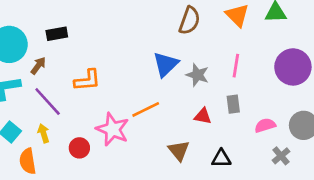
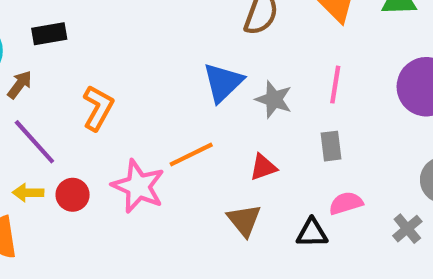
orange L-shape: (87, 80) -> (98, 108), turned -56
red triangle: (203, 116) -> (263, 167), moved, turned -30
pink semicircle: (265, 125) -> (346, 203), moved
yellow arrow: (44, 133) -> (28, 193), turned -72
red circle: (79, 148) -> (73, 195), moved

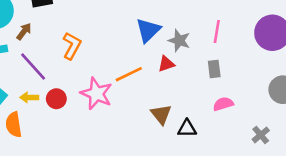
red triangle: (263, 167) -> (166, 64), moved
gray cross: (407, 229) -> (261, 135), moved
black triangle: (312, 233) -> (187, 128), moved

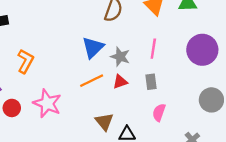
red triangle: (166, 64) -> (120, 82), moved
orange line: (129, 74) -> (92, 81), moved
pink semicircle: (223, 104) -> (159, 113), turned -54

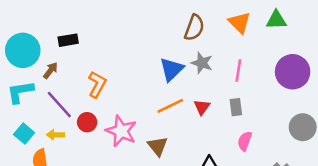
gray star: (120, 57) -> (202, 63), moved
red triangle: (120, 82) -> (202, 107), turned -35
red circle: (12, 108) -> (87, 122), moved
brown triangle: (104, 122) -> (158, 146), moved

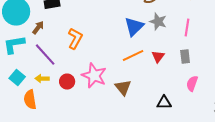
red circle: (87, 122) -> (67, 82), moved

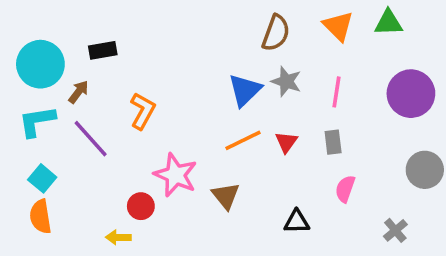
yellow arrow: (42, 79) -> (118, 237), moved
red circle: (67, 82) -> (141, 206), moved
orange semicircle: (30, 100) -> (40, 217), moved

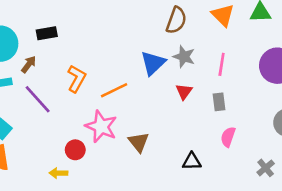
orange line: (243, 140) -> (114, 90), moved
red triangle: (286, 142) -> (184, 92), moved

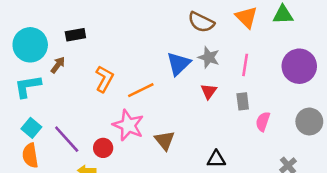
brown semicircle: (176, 20) -> (201, 22), turned 96
purple line: (38, 99) -> (67, 139), moved
pink semicircle: (228, 137) -> (263, 122), moved

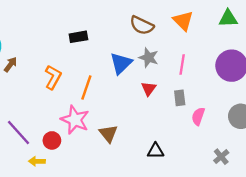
green triangle: (283, 15) -> (228, 18), moved
black rectangle: (75, 35) -> (78, 37), moved
orange line: (141, 90) -> (86, 88), turned -45

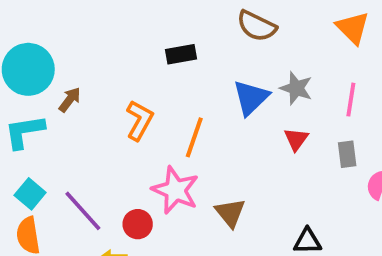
brown semicircle: (142, 25) -> (257, 26), moved

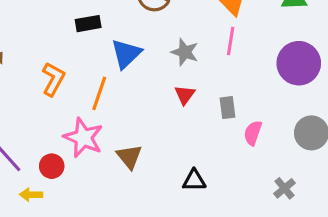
blue triangle: (251, 98) -> (126, 54), moved
pink line: (351, 100) -> (231, 41), moved

